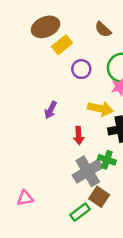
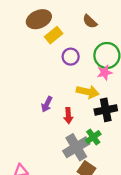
purple arrow: (51, 110) -> (47, 104), moved
green cross: (107, 160) -> (93, 137), turned 35

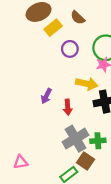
brown semicircle: (90, 21) -> (78, 18), moved
green cross: (93, 137) -> (98, 141), moved, turned 32

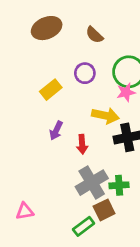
yellow rectangle: (53, 28) -> (51, 90), moved
brown square: (86, 161) -> (104, 210), turned 30

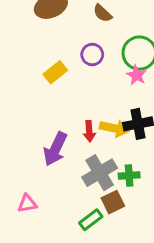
pink star: (126, 92) -> (136, 75), turned -30
yellow arrow: (105, 116) -> (114, 128), moved
purple arrow: (56, 131) -> (55, 149), moved, size x1.6

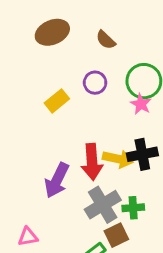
red arrow: (89, 131) -> (92, 162), size x1.6

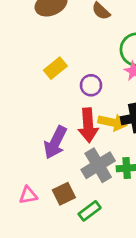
purple circle: (95, 83) -> (91, 85), moved
brown square: (116, 235) -> (64, 194), moved

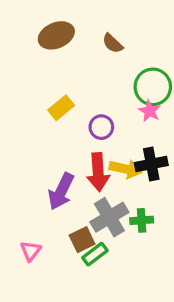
brown square: (64, 194) -> (82, 240), moved
pink triangle: (28, 195) -> (31, 251), turned -42
green rectangle: (90, 211) -> (95, 254), moved

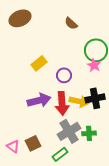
brown ellipse: (56, 35) -> (20, 18), moved
purple arrow: (61, 191) -> (39, 100), moved, turned -130
brown square: (82, 240) -> (33, 143), moved
pink triangle: (31, 251) -> (13, 146), moved, turned -32

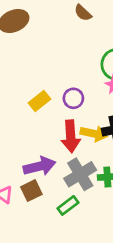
brown semicircle: (71, 23) -> (83, 13), moved
yellow rectangle: (39, 63) -> (40, 101), moved
purple arrow: (39, 100) -> (40, 166), moved

